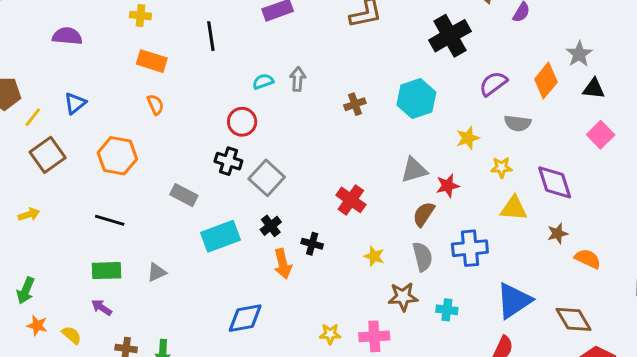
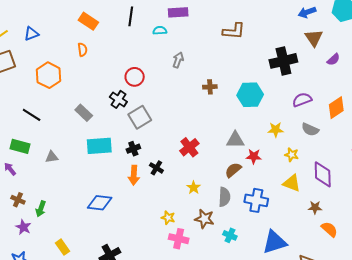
cyan semicircle: (263, 81) -> (160, 30), moved
yellow star: (330, 334) -> (168, 218), moved

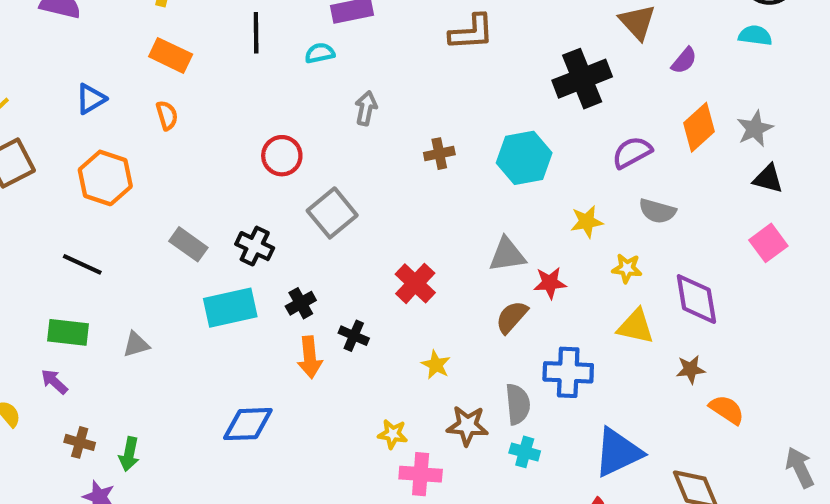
blue triangle: (31, 34) -> (91, 99), moved
black cross: (118, 99) -> (255, 246), moved
orange diamond: (336, 108) -> (699, 127), moved
gray square: (140, 117) -> (332, 213), moved
gray semicircle: (224, 197) -> (518, 404), moved

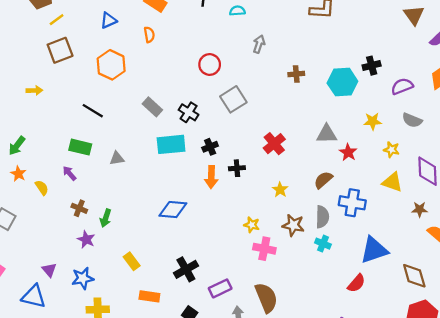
black cross: (582, 79) -> (372, 66), moved, size x0.6
red star: (550, 283) -> (348, 152), turned 30
brown semicircle: (512, 317) -> (323, 180), moved
black cross: (354, 336) -> (237, 168), turned -35

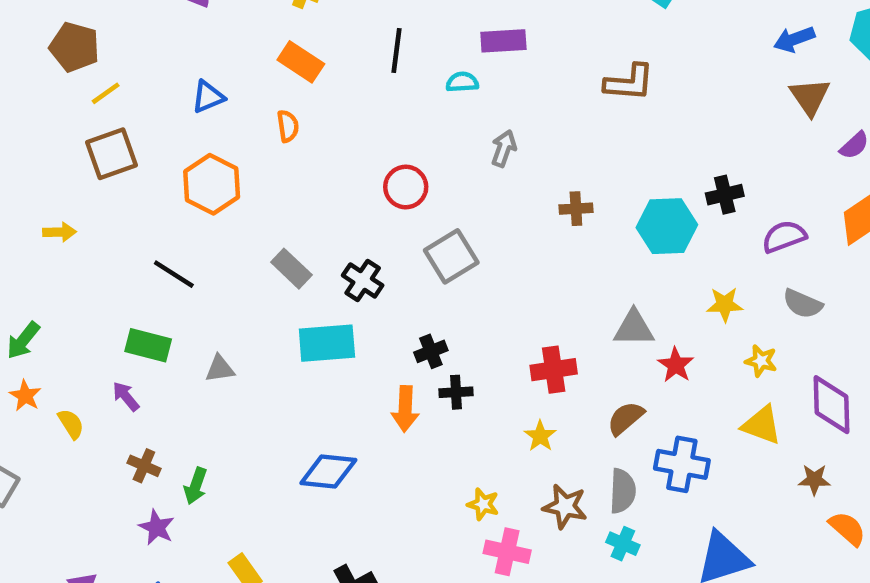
red cross: (274, 144) -> (554, 370), moved, turned 30
black cross: (210, 147) -> (431, 351), moved

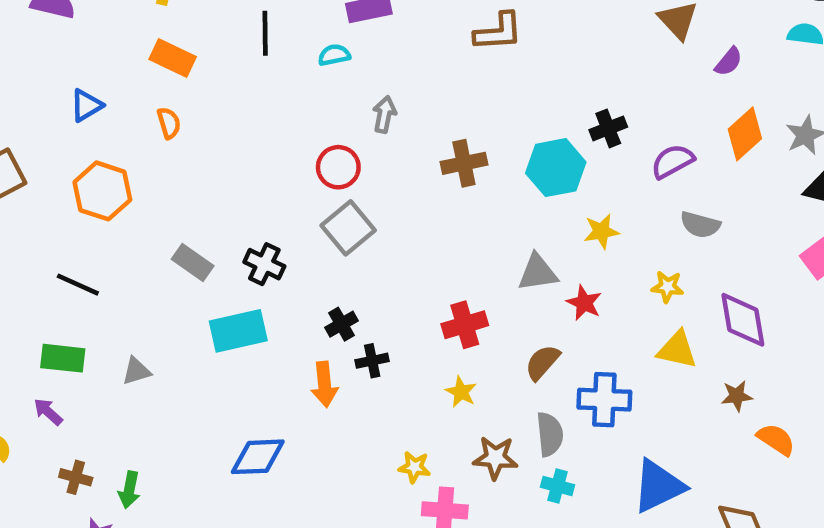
red circle: (406, 187) -> (338, 167), moved
brown cross: (576, 209) -> (464, 163), size x1.4
yellow star: (725, 304) -> (601, 231), moved

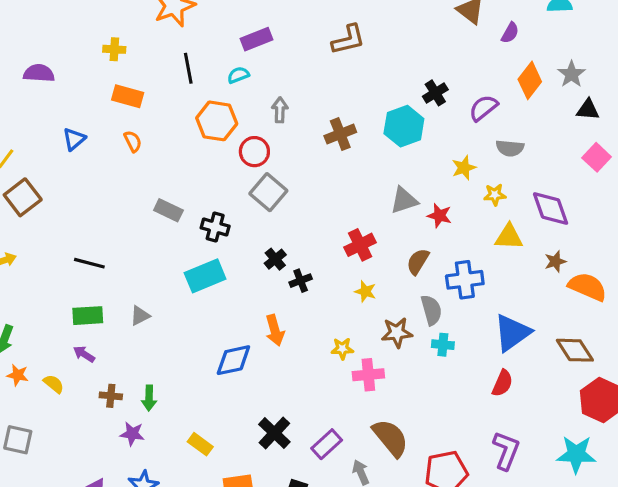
orange hexagon: (102, 191) -> (217, 121), moved
yellow star: (601, 231) -> (464, 168), moved
gray rectangle: (193, 262) -> (168, 210), moved
orange arrow: (324, 384) -> (275, 330), moved
orange semicircle: (776, 439) -> (587, 287), size x1.4

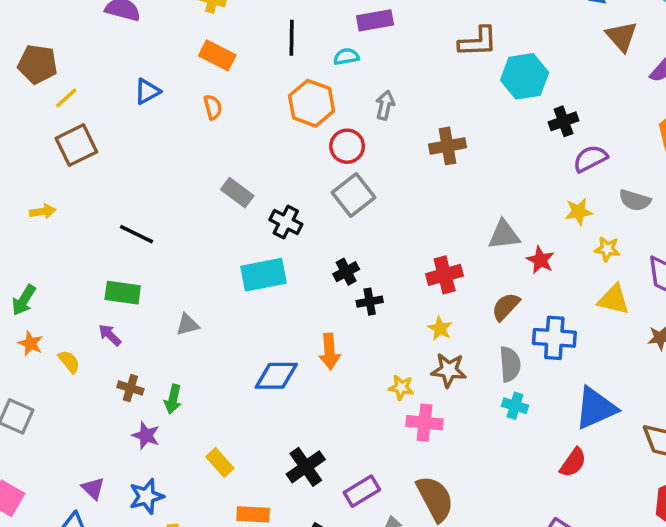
purple semicircle: (483, 108) -> (590, 159), moved
cyan hexagon: (404, 126) -> (525, 76), moved
gray triangle: (140, 316) -> (187, 325), moved
brown star: (397, 333) -> (449, 370), moved

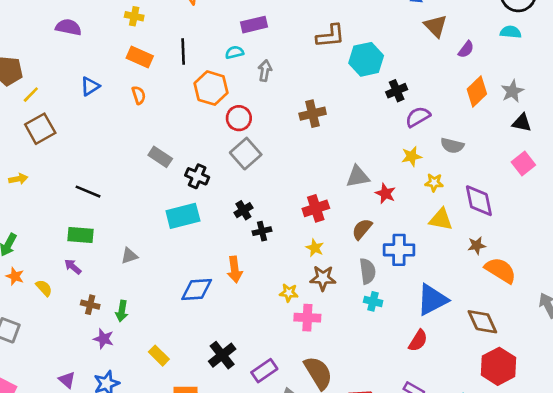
black line: (292, 38) -> (183, 51), moved
gray arrow: (385, 105) -> (265, 71), moved

